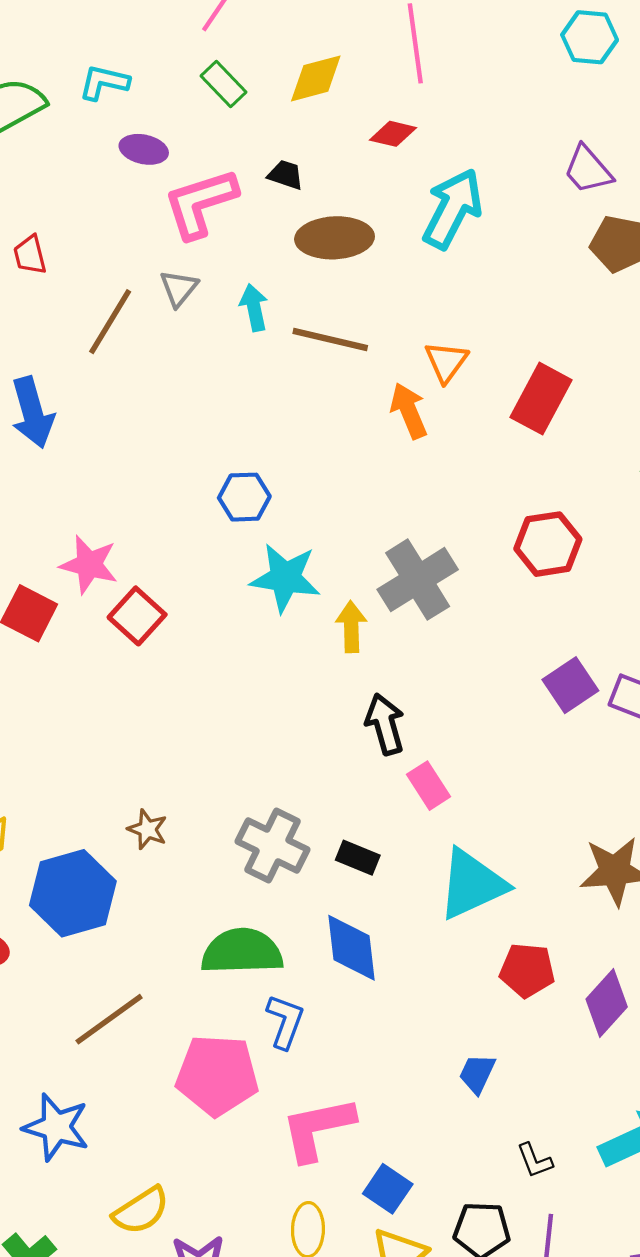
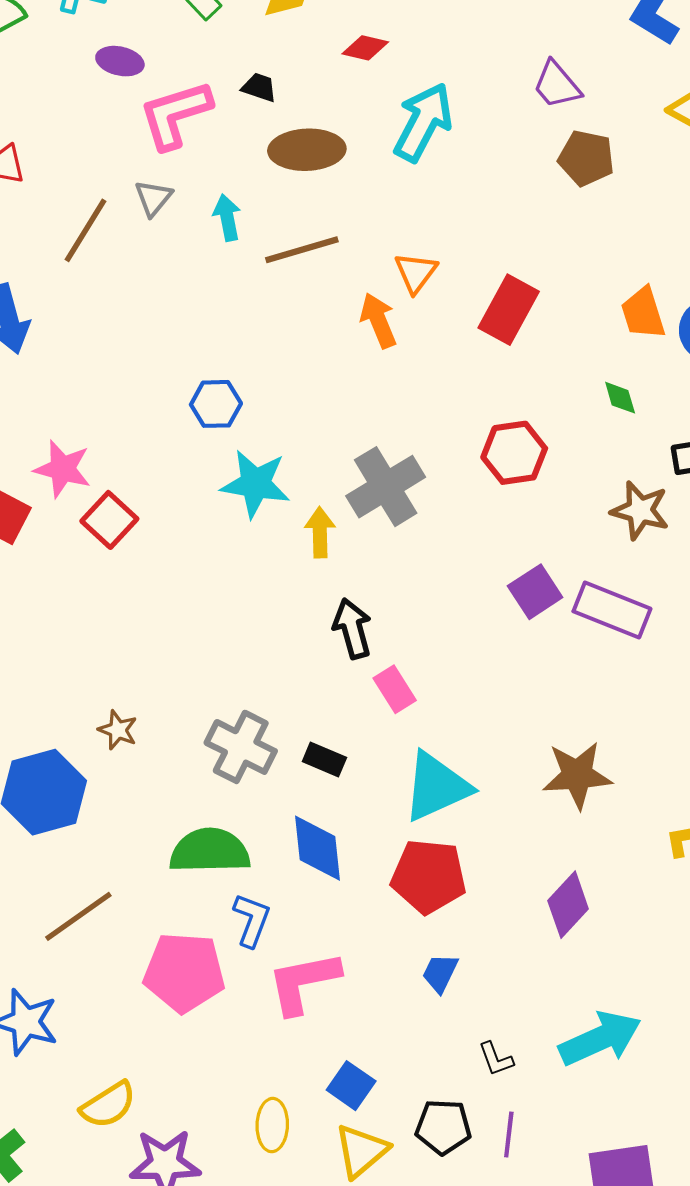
brown line: (330, 340) -> (302, 250), turned -30
red pentagon: (527, 970) -> (429, 876), moved, size x1.4
pink L-shape: (318, 1129) -> (303, 982), moved

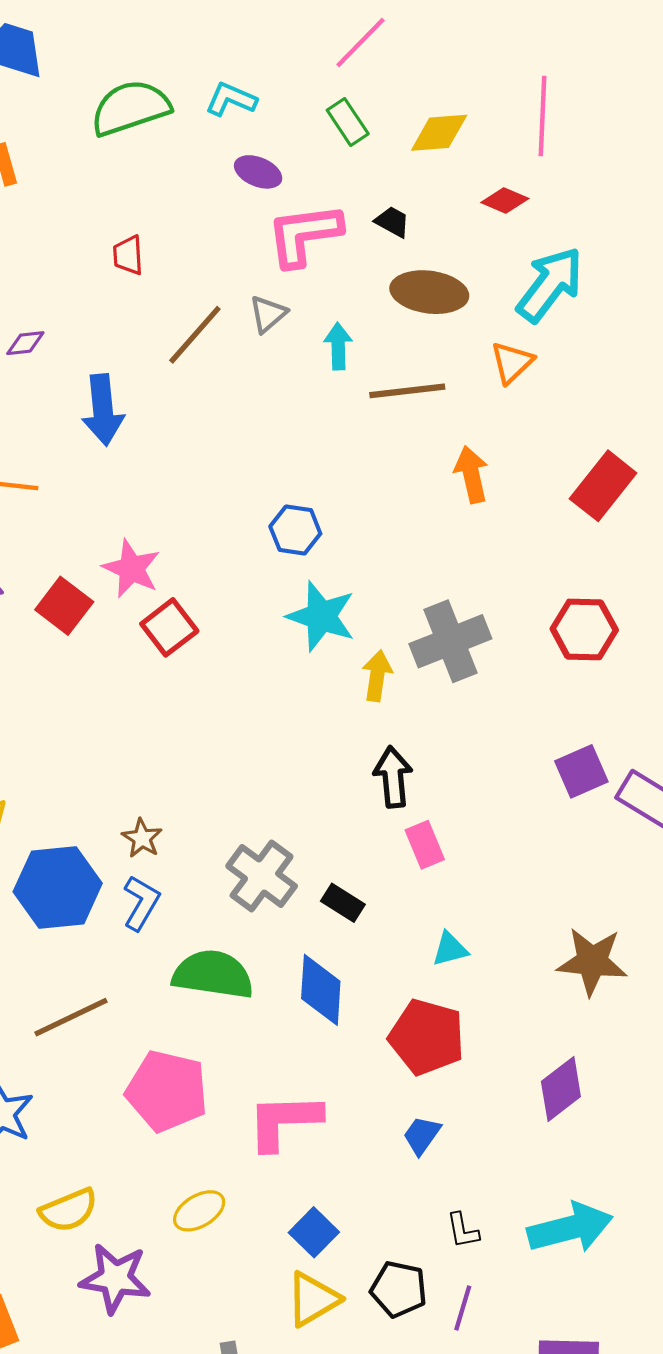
orange triangle: (416, 273) -> (512, 363), moved
cyan triangle: (437, 787) -> (450, 949), size x0.5
blue L-shape: (252, 920) -> (141, 903), moved
yellow ellipse: (272, 1125) -> (199, 1211), moved, turned 48

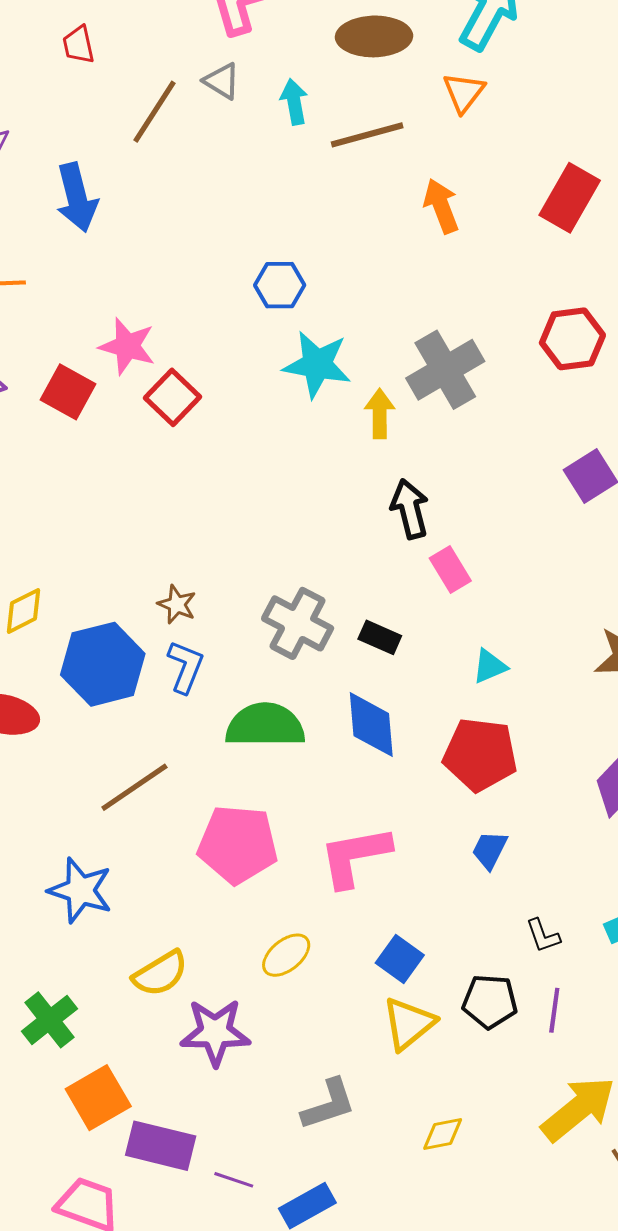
gray triangle: (268, 314) -> (222, 81), turned -39

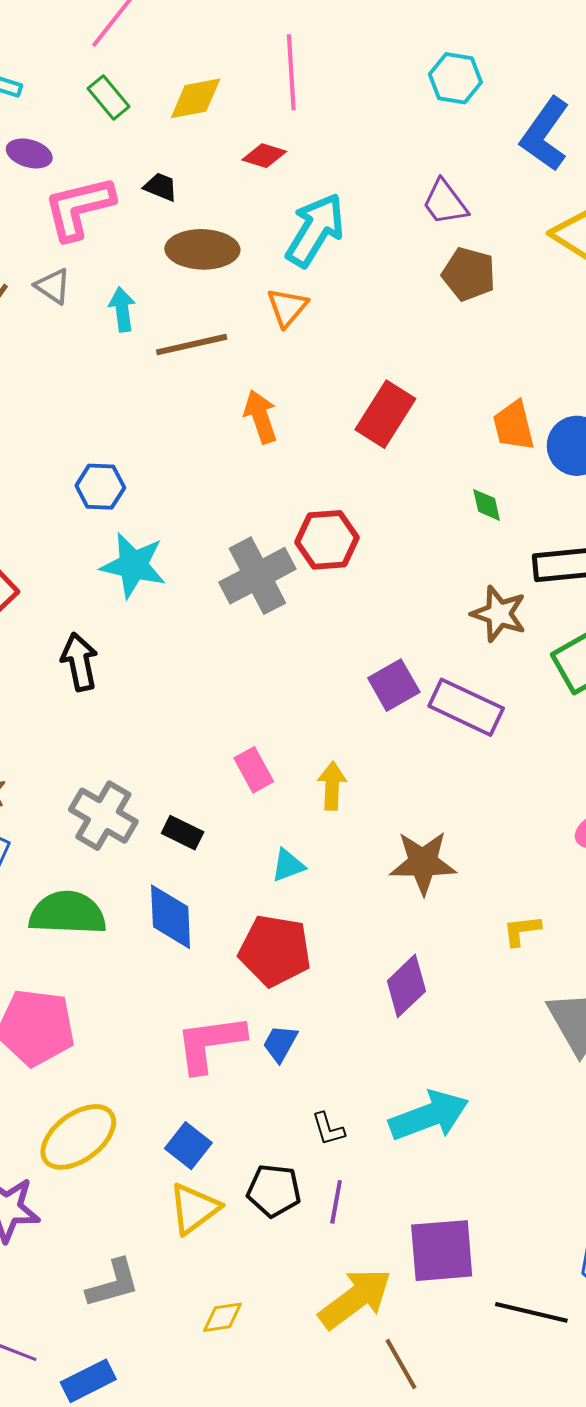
red hexagon: (572, 339) -> (327, 540), moved
yellow arrow: (380, 414) -> (332, 786), moved
black arrow: (410, 509) -> (79, 662), moved
pink L-shape: (355, 856) -> (210, 1043), moved
yellow ellipse: (286, 955) -> (78, 1137), size x1.6

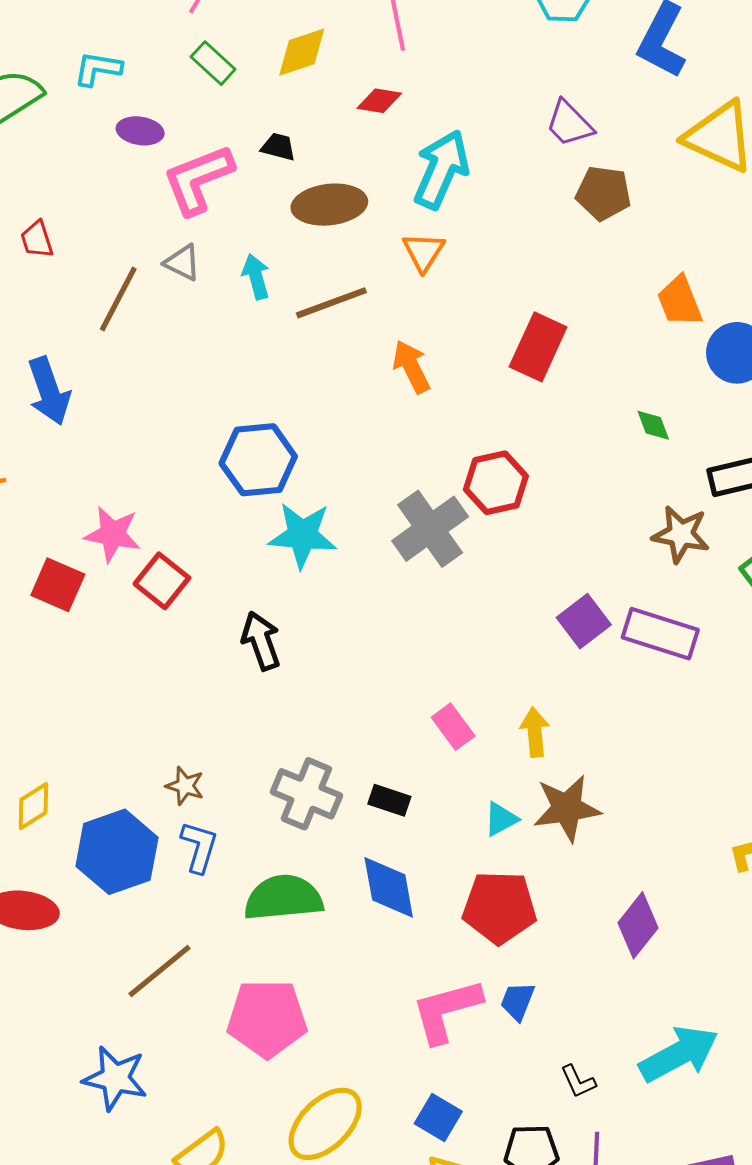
orange trapezoid: (514, 426) -> (680, 301), moved
blue hexagon: (100, 487) -> (258, 460), size x1.5
brown star: (423, 863) -> (567, 808), moved

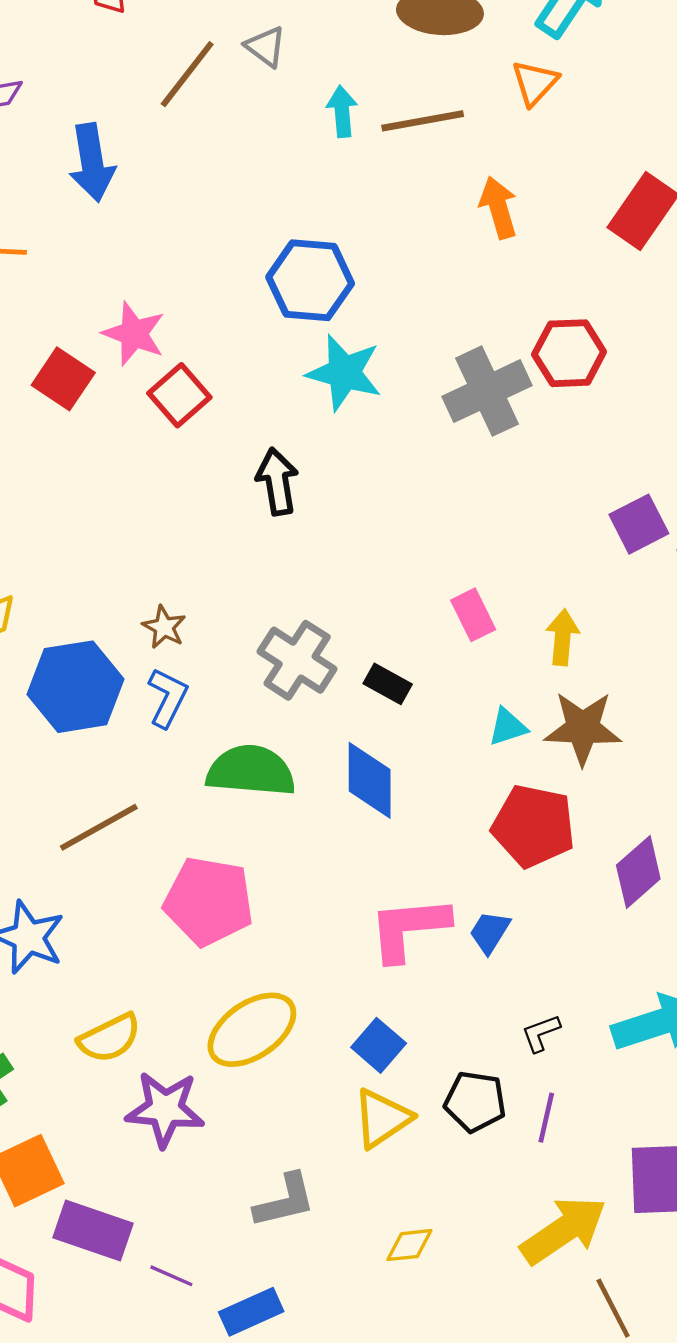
cyan arrow: (256, 277) -> (342, 111), moved
red pentagon: (499, 907) -> (533, 826), moved
black L-shape: (578, 1081) -> (541, 1033), turned 84

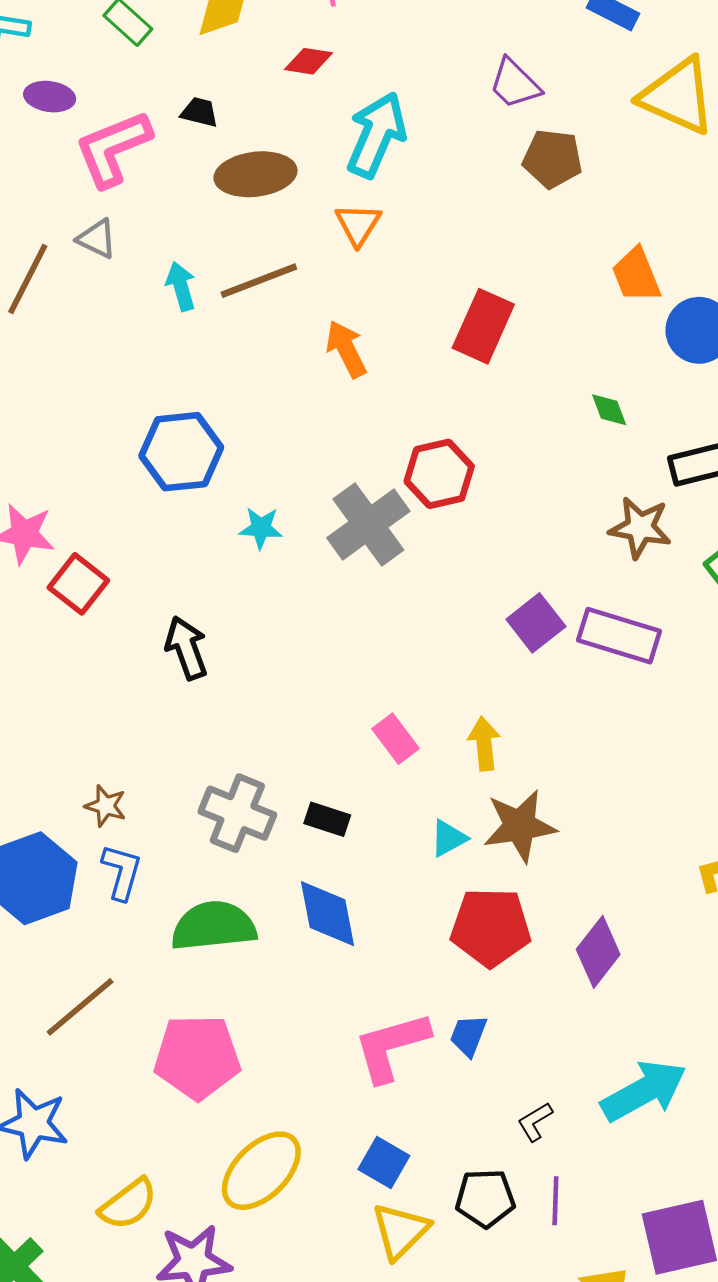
cyan star: (344, 373) -> (261, 528), moved, size x0.6

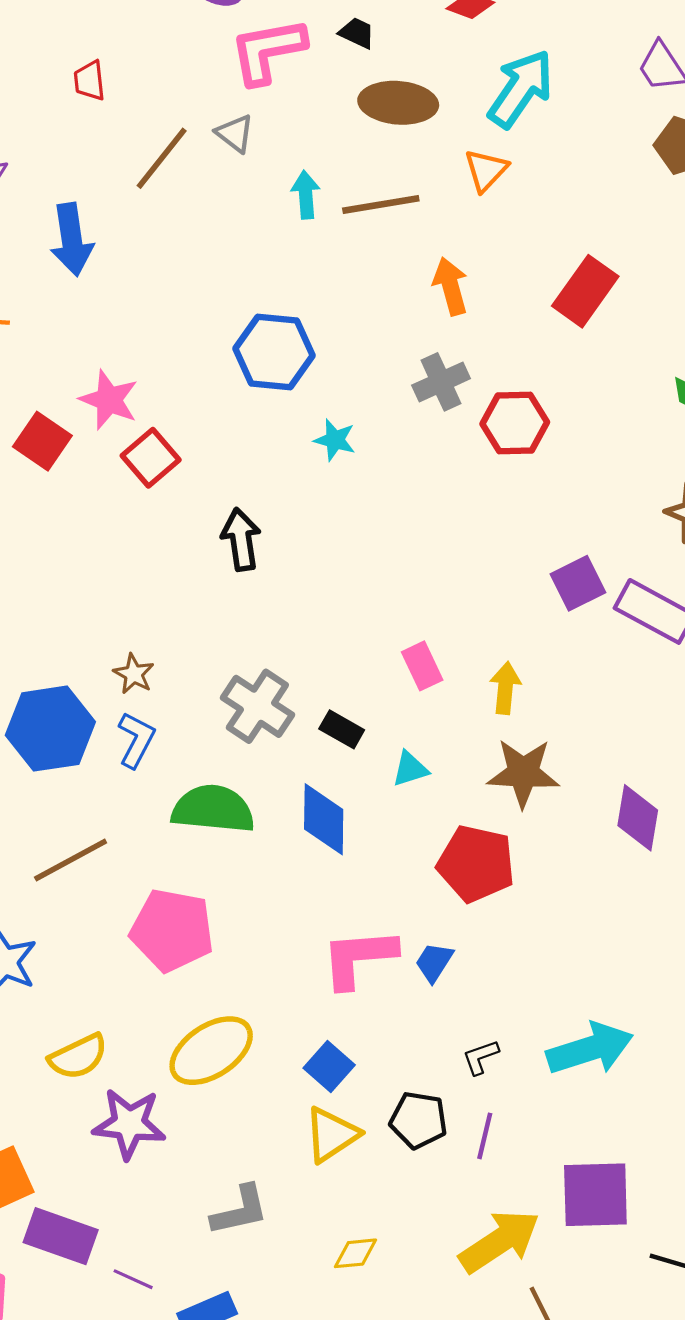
gray cross: (368, 524) -> (441, 382), moved, size x0.7
cyan triangle: (448, 838) -> (410, 769), moved
purple diamond: (598, 952) -> (638, 818), moved, turned -40

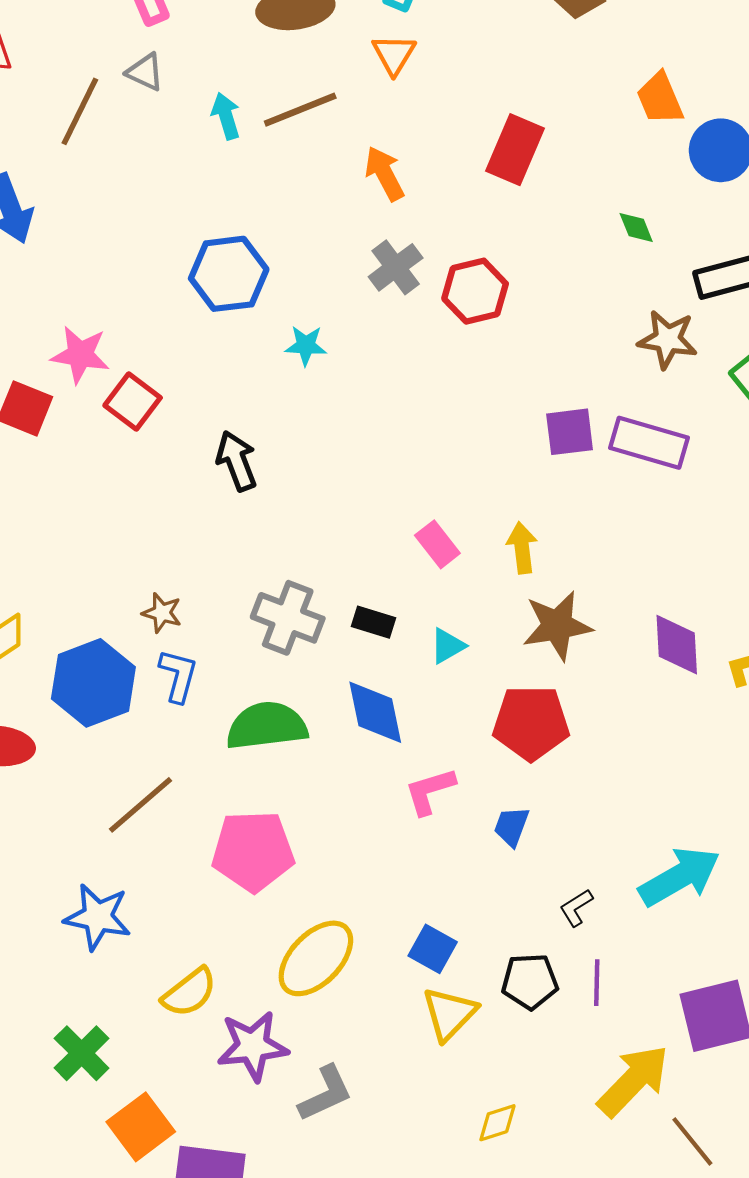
purple square: (578, 583) -> (570, 432), turned 32
pink L-shape: (359, 958) -> (430, 791), moved, size x0.7
gray L-shape: (240, 1210) -> (325, 1094), moved

